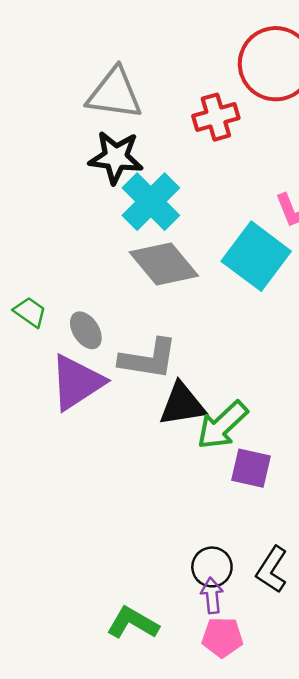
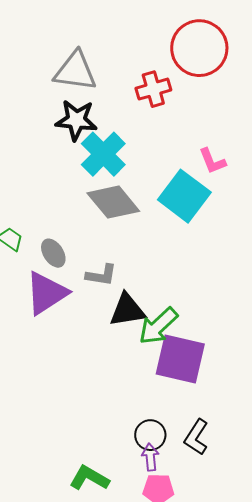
gray L-shape: (148, 359) -> (101, 275), size x0.7
purple square: (251, 468) -> (180, 359), size x1.6

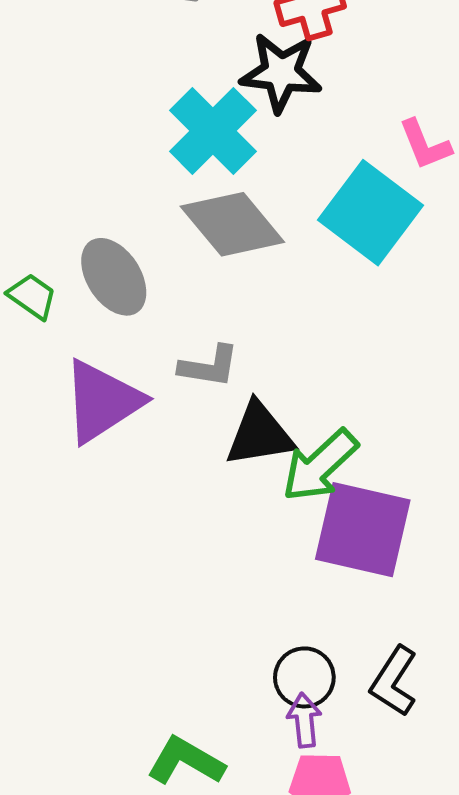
black star: (76, 120) -> (281, 73), moved
gray ellipse: (53, 253) -> (114, 277), moved, size x1.4

